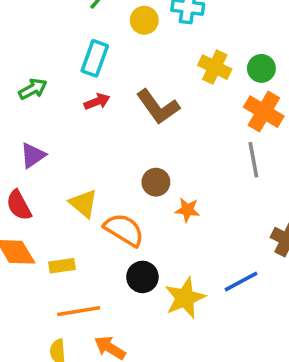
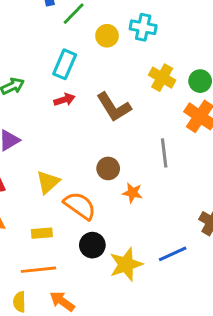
gray line: (253, 160) -> (164, 153), moved
yellow triangle: (83, 203) -> (48, 182), turned 35
yellow rectangle: (62, 266) -> (42, 233), moved

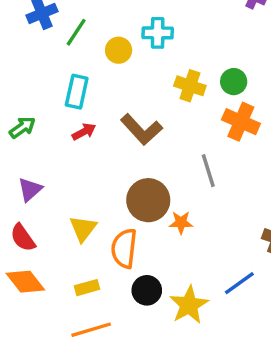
brown circle: (108, 168) -> (148, 200), size x1.6
orange semicircle: (80, 206) -> (124, 248), turned -108

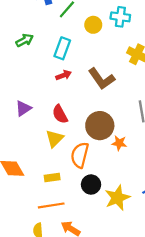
green arrow: (22, 127) -> (25, 40), moved
red semicircle: (23, 238) -> (60, 114), moved

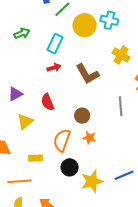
yellow circle: (93, 25) -> (85, 25), size x1.5
brown circle: (100, 126) -> (82, 116), size x0.6
yellow triangle: (55, 139) -> (25, 121), moved
orange star: (119, 143) -> (89, 138), moved
orange line: (51, 205) -> (19, 181), moved

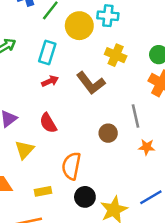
yellow cross: (121, 55) -> (116, 55), moved
brown circle: (82, 116) -> (108, 133), moved
orange star: (89, 138) -> (147, 147), moved

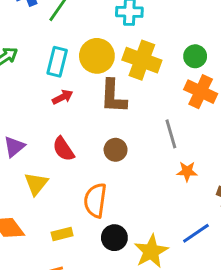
yellow circle: (79, 26) -> (97, 56), moved
yellow cross: (116, 55) -> (142, 60), size x1.4
brown L-shape: (91, 83) -> (113, 96), turned 44
brown circle: (108, 133) -> (116, 150), moved

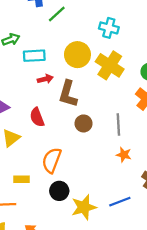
cyan rectangle: (57, 62) -> (34, 56), moved, turned 60
brown L-shape: (113, 96) -> (68, 94), moved
brown circle: (116, 150) -> (84, 123), moved

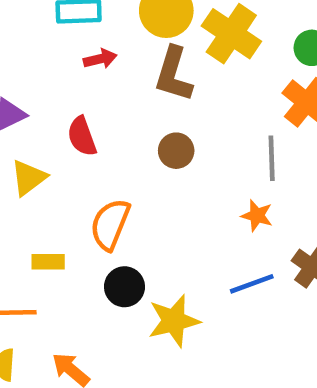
brown L-shape: (68, 94) -> (174, 74), moved
gray line: (118, 124) -> (272, 158), moved
blue line: (120, 202) -> (252, 284), moved

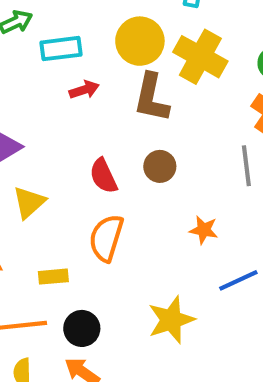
red semicircle: (82, 136) -> (103, 176), moved
orange star: (257, 216) -> (204, 230), moved
black circle: (124, 287) -> (82, 328), moved

